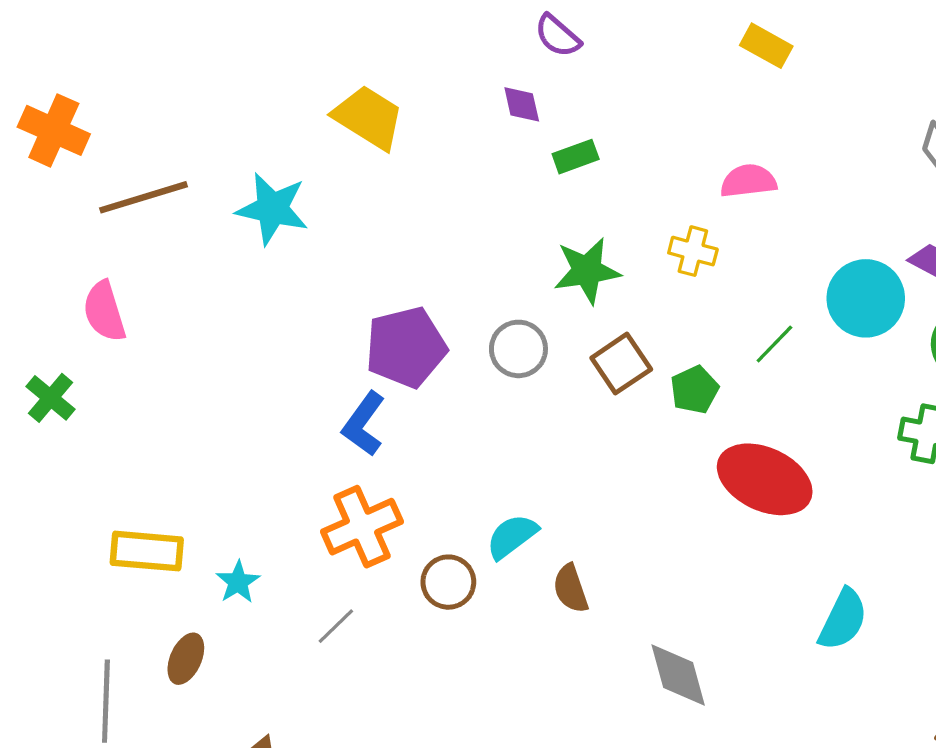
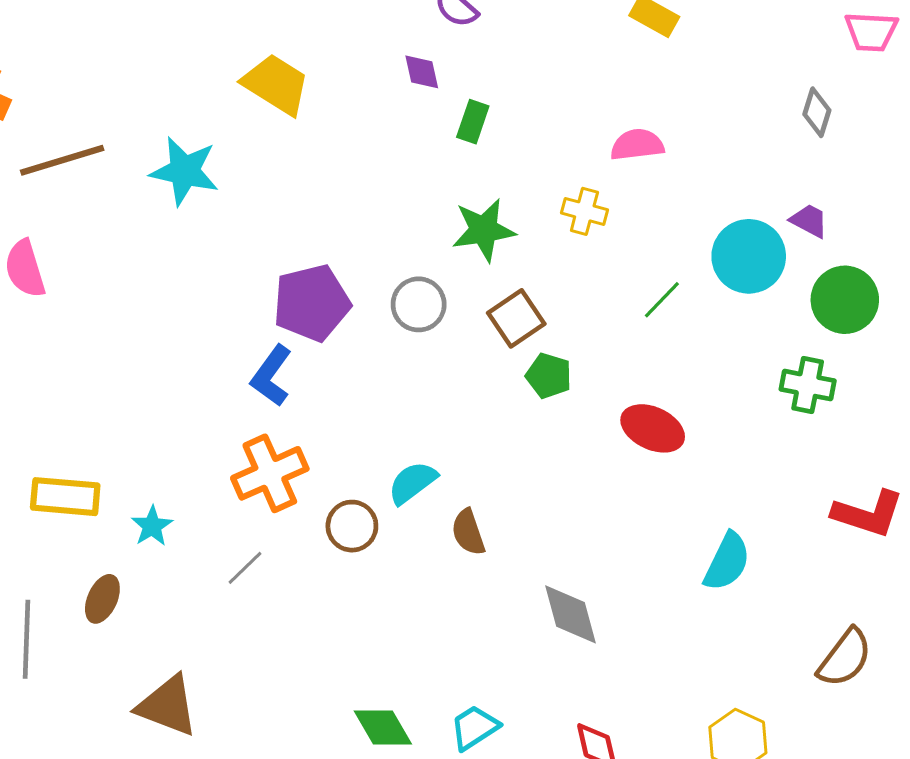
green rectangle: (576, 157) -> (473, 122), turned -51
green pentagon: (695, 390) -> (549, 376), moved, turned -30
red ellipse: (765, 479) -> (653, 428), size x0.7

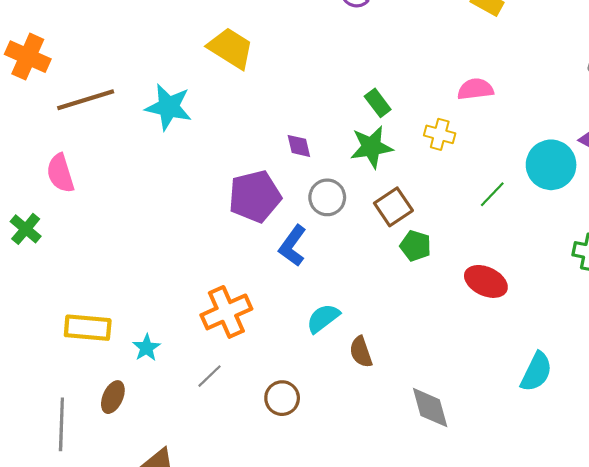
purple diamond: (422, 72) -> (299, 146), moved
green rectangle: (473, 122) -> (378, 103), moved, turned -56
blue L-shape: (271, 376) -> (293, 246), moved
brown circle: (352, 526) -> (282, 398), moved

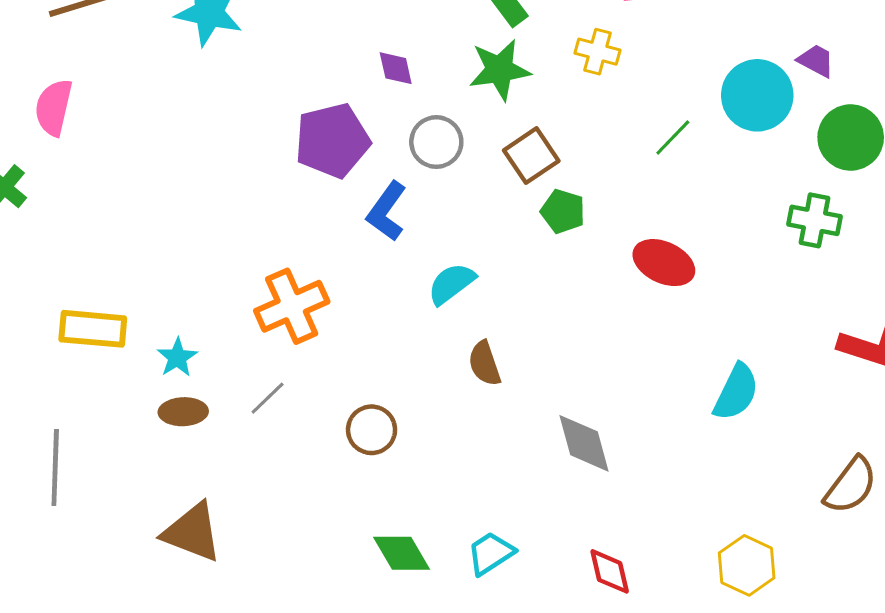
pink semicircle: (60, 173) -> (54, 107), turned 30
cyan semicircle: (323, 318) -> (451, 284), moved
brown ellipse: (113, 397) -> (183, 412), moved, turned 64

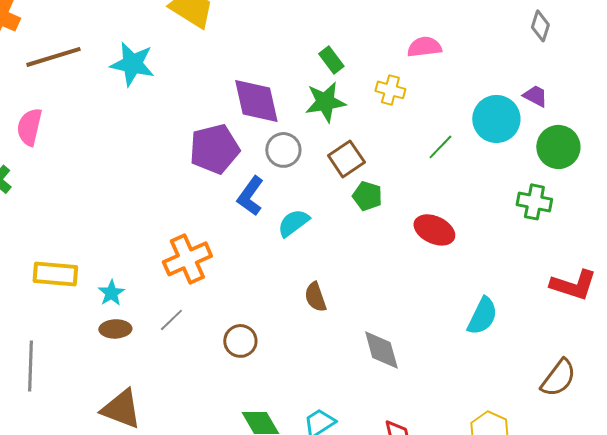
purple diamond: (396, 68) -> (256, 101), size x2.0
cyan semicircle: (451, 284) -> (293, 223), moved

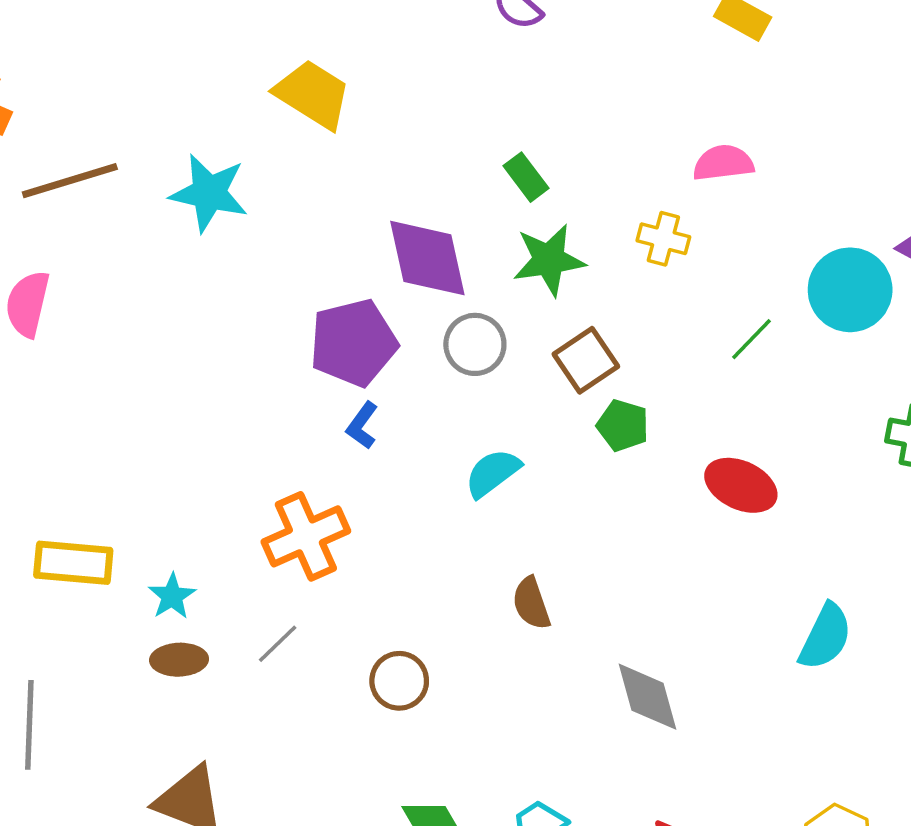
green rectangle: (331, 60) -> (526, 177), moved
blue L-shape: (250, 196) -> (362, 425), moved, size x0.7

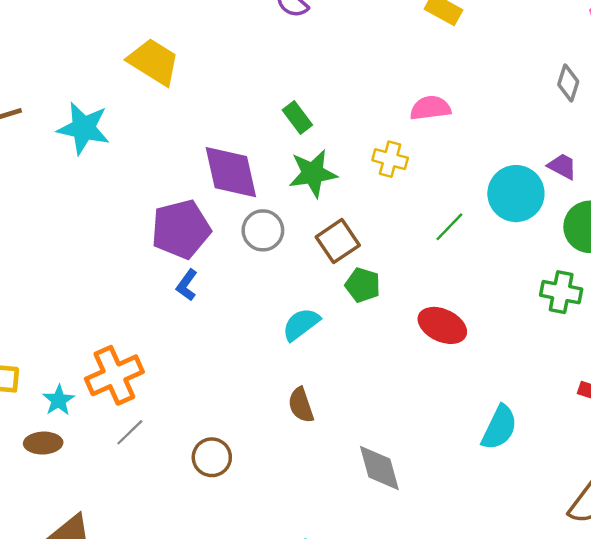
cyan semicircle: (493, 473) -> (301, 324), moved
orange cross: (306, 536) -> (114, 375), moved
brown ellipse: (179, 660) -> (43, 443), moved

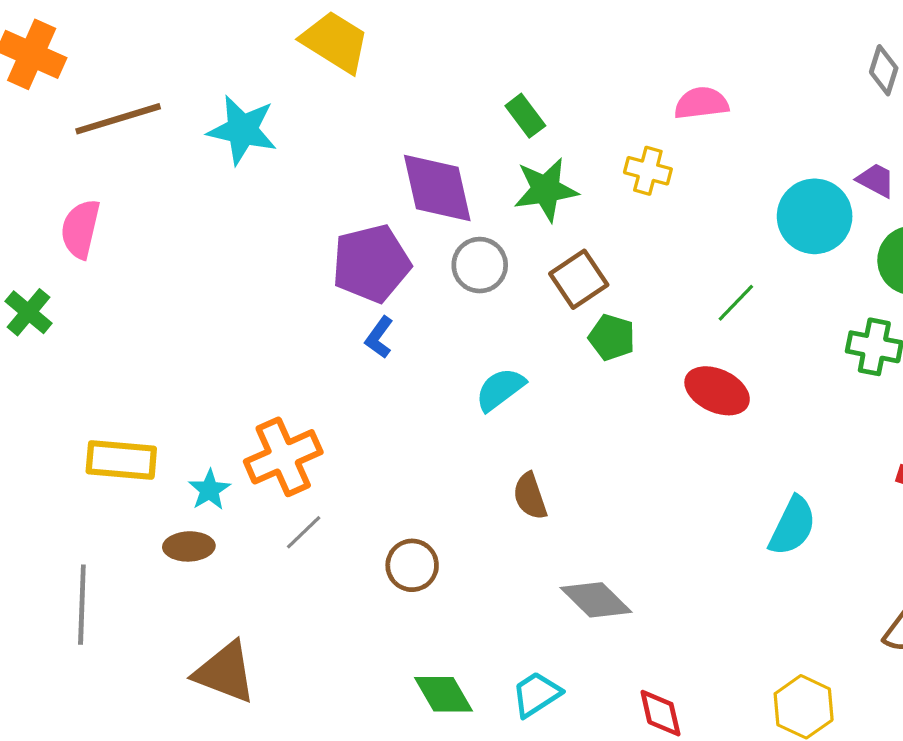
green line: (449, 227) -> (736, 303), moved
cyan semicircle: (301, 324) -> (500, 389), moved
gray diamond: (379, 468) -> (596, 600), moved, turned -30

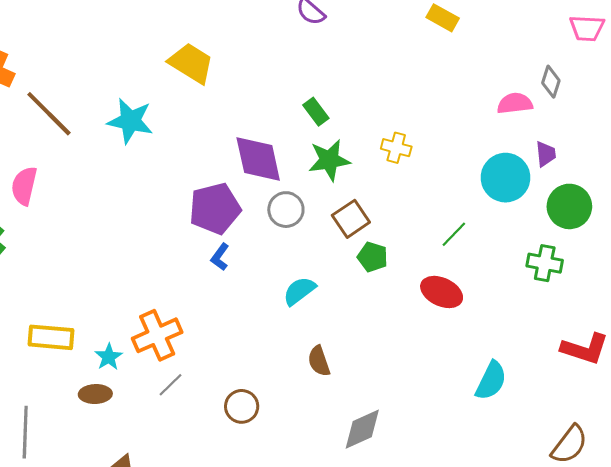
pink semicircle: (701, 103) -> (515, 103), moved
brown line: (118, 119) -> (49, 114), turned 62
purple trapezoid: (876, 180) -> (546, 154), turned 56
gray diamond: (596, 600) -> (362, 429), turned -69

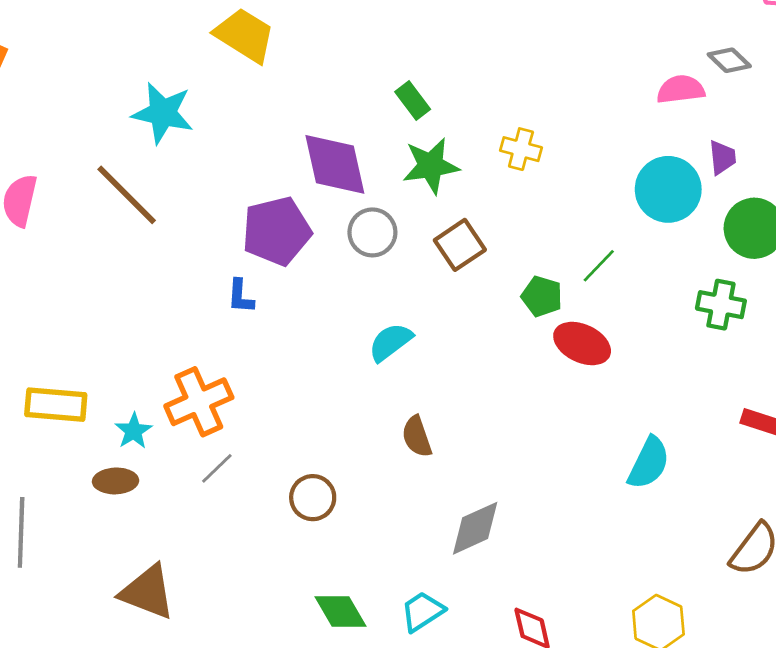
gray diamond: (551, 82) -> (729, 60), turned -64
brown line: (49, 114) -> (127, 195), moved
blue L-shape: (220, 257) -> (240, 296), moved, turned -32
green pentagon: (373, 257) -> (542, 296), moved

